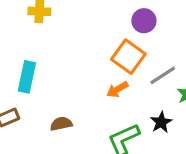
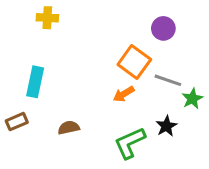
purple circle: (144, 21) -> (163, 28), moved
gray line: (163, 75) -> (168, 80), turned 52

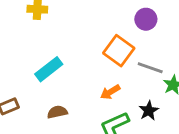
cyan rectangle: (35, 82) -> (49, 69), moved, turned 40
orange arrow: (124, 94) -> (110, 92), moved

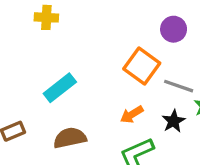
black star: (149, 111) -> (174, 121), moved
brown semicircle: (57, 112) -> (70, 138), size x1.4

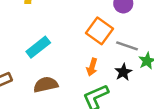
orange arrow: (132, 114) -> (92, 67), turned -42

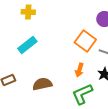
cyan rectangle: (38, 47) -> (27, 45), moved

